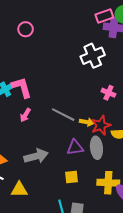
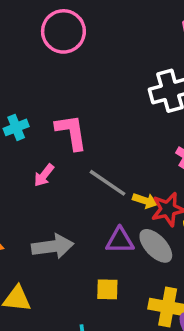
pink circle: (26, 29) -> (63, 31), size x1.6
pink L-shape: (22, 87) -> (71, 132), moved
gray ellipse: (96, 148) -> (156, 246), turned -45

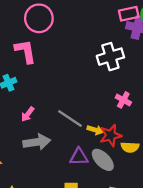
pink L-shape: (71, 132) -> (25, 51), moved
gray arrow: (53, 246) -> (37, 142), moved

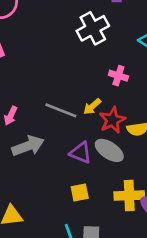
yellow arrow: (95, 130) -> (92, 107), moved, turned 133
purple triangle: (79, 157) -> (81, 153), turned 36

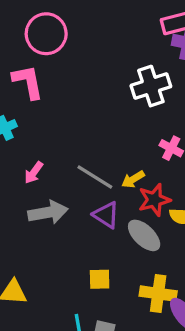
purple triangle: (81, 153) -> (106, 215), moved

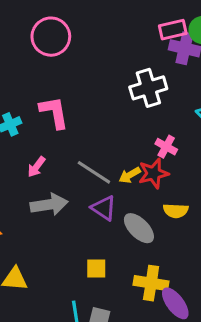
pink L-shape: (28, 82) -> (54, 112), moved
red star: (154, 200) -> (154, 173), moved

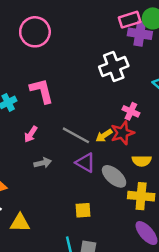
gray arrow: (49, 205) -> (43, 163), size x0.6
yellow cross: (151, 283) -> (141, 196), moved

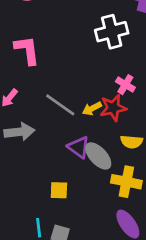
gray arrow: (43, 163) -> (19, 132), size x1.5
purple triangle: (85, 163) -> (79, 147), moved

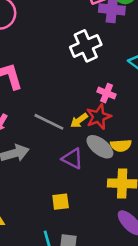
gray ellipse: (98, 156) -> (100, 147), moved

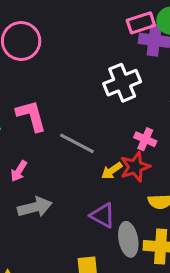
gray line: (49, 122) -> (77, 143), moved
gray ellipse: (100, 147) -> (128, 239), moved, turned 40

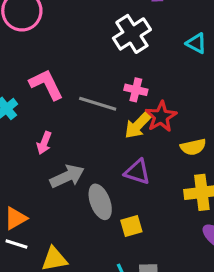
pink cross: (145, 139) -> (136, 90), moved
yellow arrow: (112, 171) -> (138, 125), size x1.4
gray ellipse: (128, 239) -> (100, 202), moved

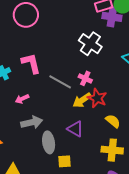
white cross: (132, 34) -> (90, 44), turned -35
red star: (161, 117) -> (97, 98), turned -30
pink arrow: (44, 143) -> (22, 99), turned 32
yellow semicircle: (193, 147) -> (113, 121), turned -140

